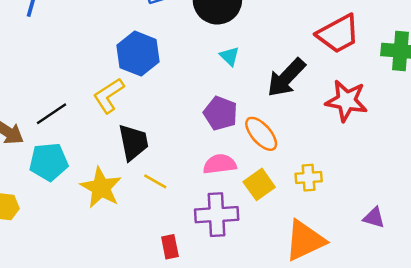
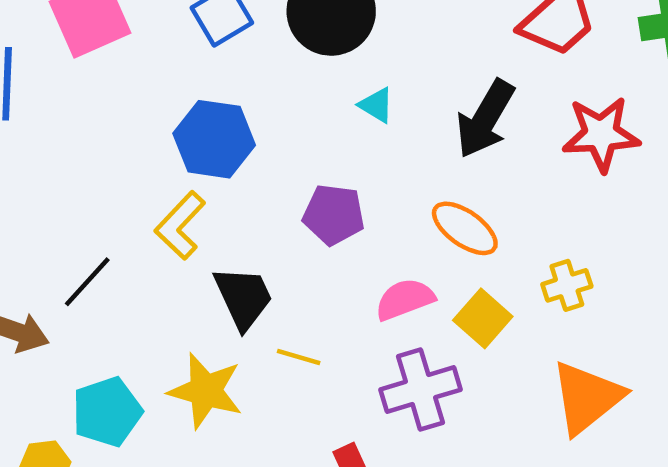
purple pentagon: (220, 113) -> (334, 215), moved
cyan pentagon: (49, 162) -> (107, 412), moved

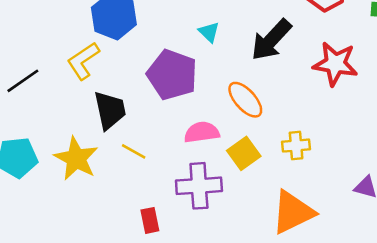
cyan triangle: (376, 105) -> (209, 32), moved
purple pentagon: (334, 215) -> (172, 75), size x1.4

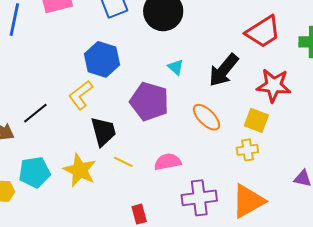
pink semicircle: (202, 132) -> (168, 162), moved
yellow square: (244, 153) -> (256, 120), moved, turned -30
purple cross: (199, 186) -> (199, 198), moved

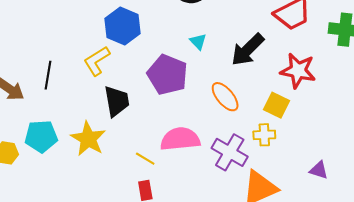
black line: (35, 113) -> (48, 75), turned -48
yellow line: (123, 162) -> (145, 159), moved
pink semicircle: (168, 162) -> (180, 139), size x1.4
purple cross: (199, 198) -> (230, 152), moved, turned 32

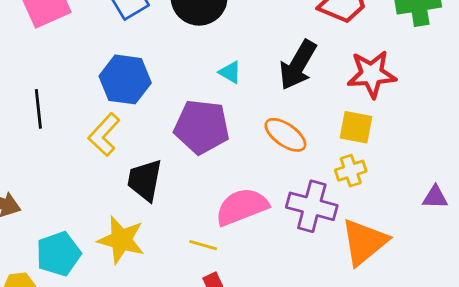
black line: (48, 75) -> (38, 109), moved
black trapezoid: (117, 101) -> (145, 180), turned -144

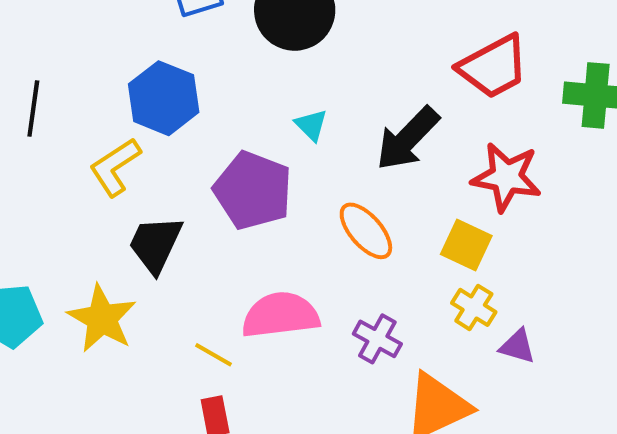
yellow cross: (351, 171) -> (474, 307), moved, turned 36
purple triangle: (435, 197) -> (517, 346), moved
purple cross: (312, 206) -> (377, 339), size x0.7

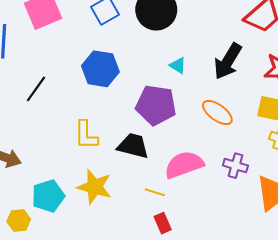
black line: (33, 108) -> (36, 89), turned 40
yellow L-shape: (115, 167) -> (86, 135), moved, turned -44
black trapezoid: (155, 244) -> (133, 146), moved, turned 92

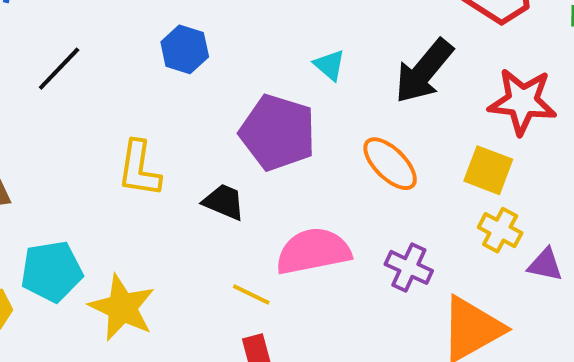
blue hexagon: (100, 69) -> (185, 49), size x0.7
black trapezoid: (133, 146) -> (224, 202), size x0.7
yellow star: (95, 187) -> (122, 308), moved

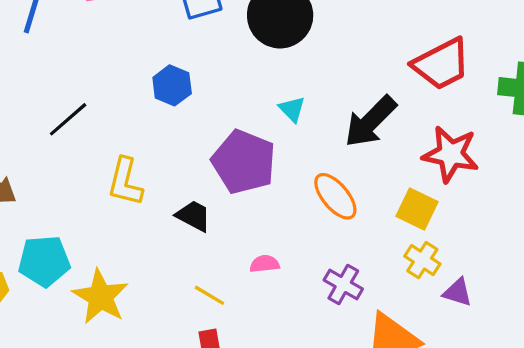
black line: (59, 69) -> (68, 119), moved
pink semicircle: (313, 251) -> (265, 264), size x0.5

